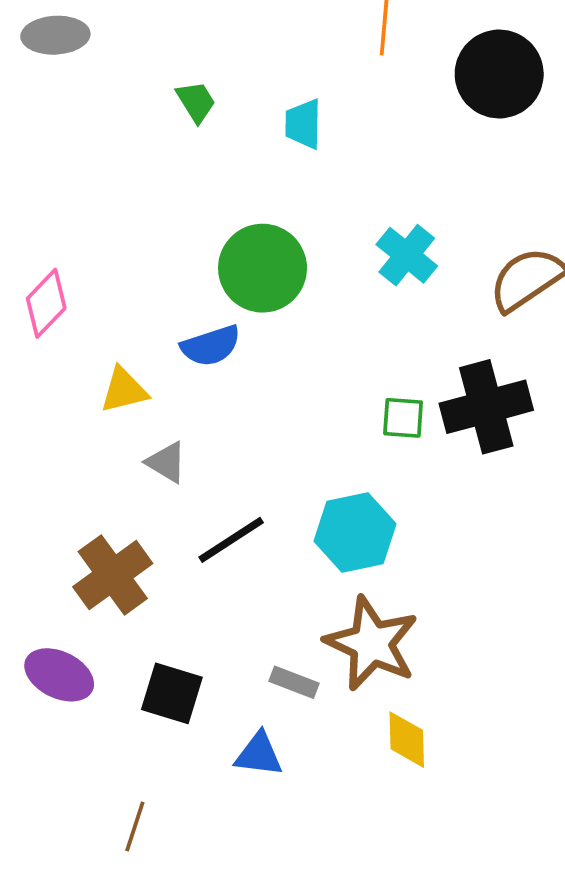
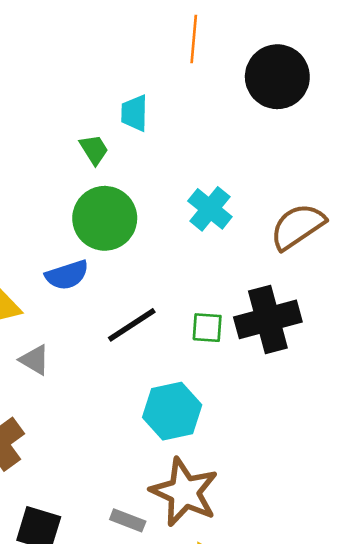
green trapezoid: (196, 102) -> (94, 150), moved
black line: (231, 540) -> (132, 325), moved

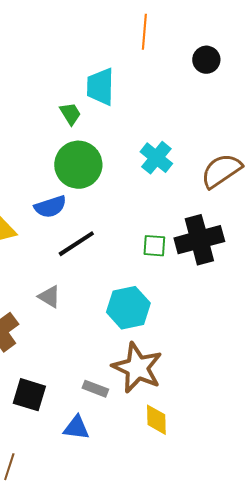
black circle: (277, 77) -> (206, 60), size x0.6
cyan trapezoid: (134, 113) -> (100, 87), size x1.4
black line: (132, 325) -> (76, 244), moved
gray triangle: (35, 360) -> (49, 297), moved

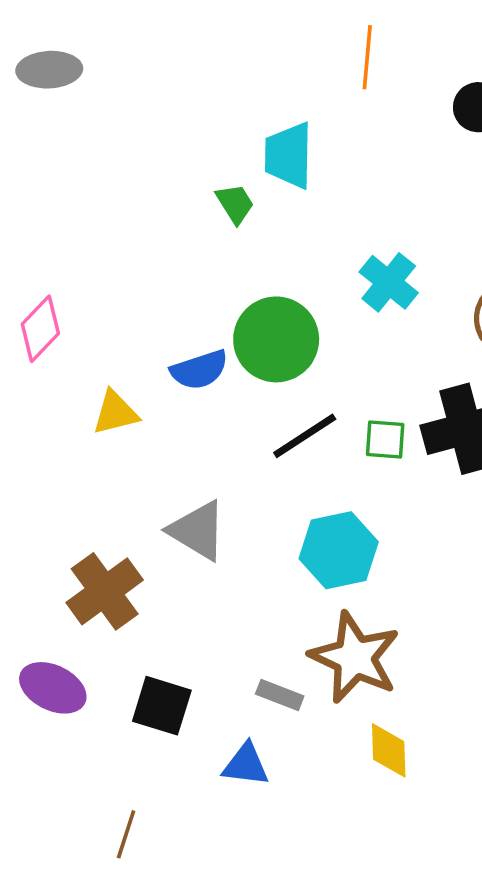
green circle: (78, 165) -> (276, 339), moved
black line: (76, 244) -> (305, 436), moved
gray triangle: (49, 297) -> (198, 531), size x1.5

